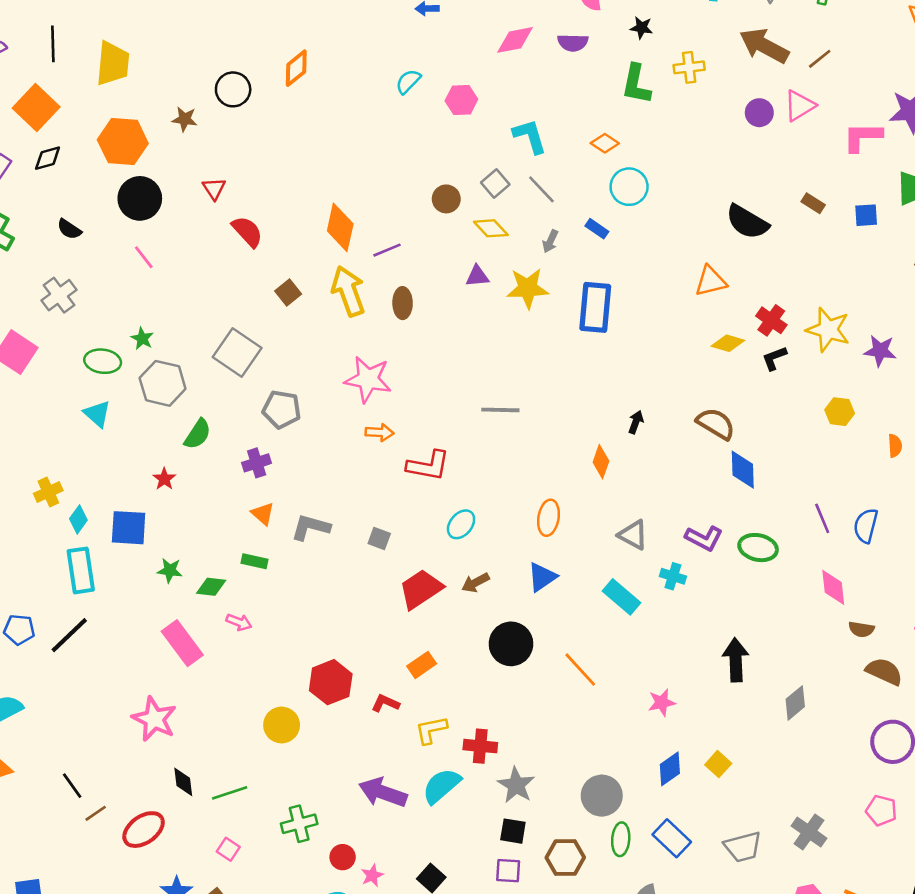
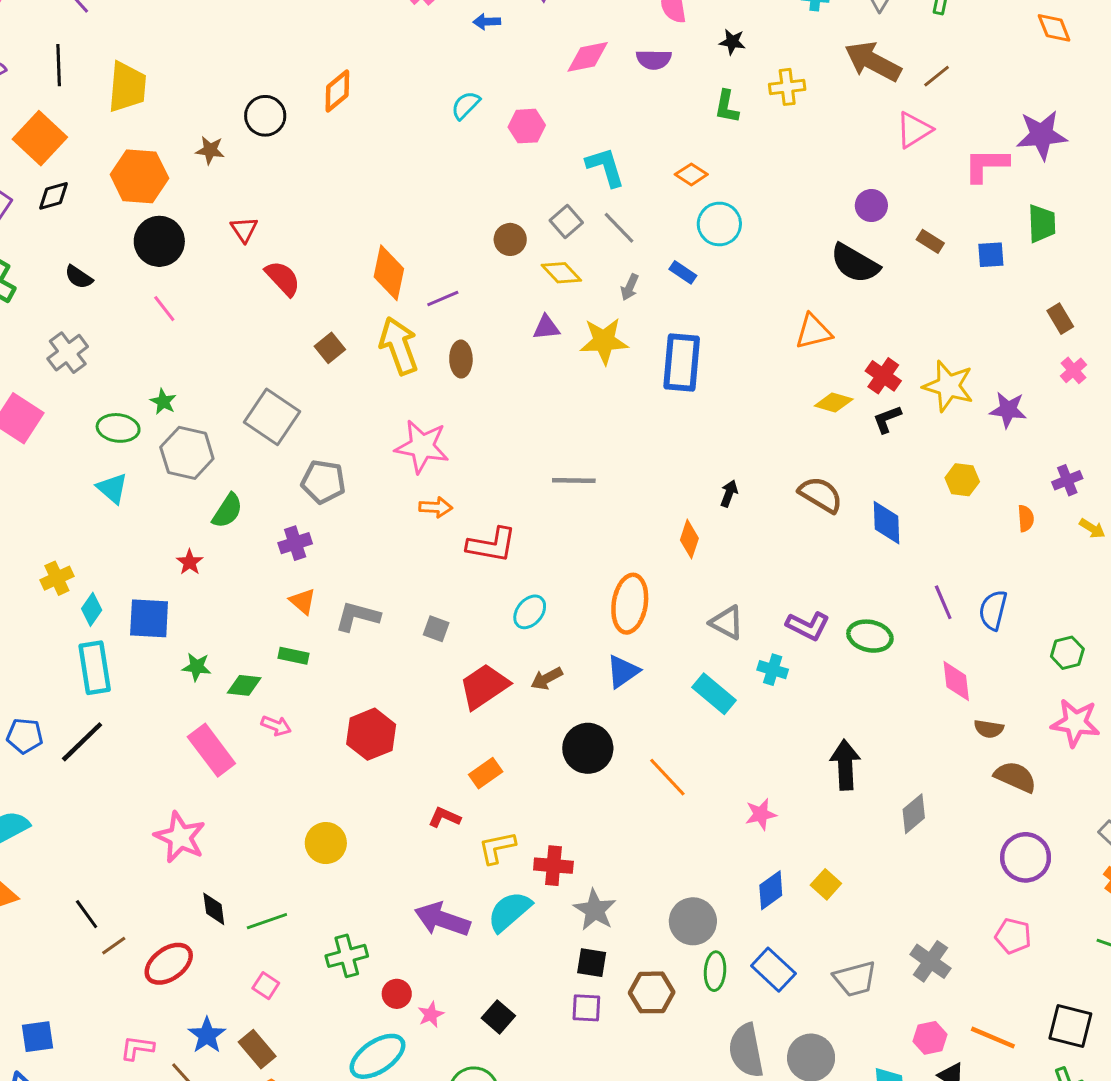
green L-shape: (636, 84) -> (727, 107), size x0.7
purple circle: (759, 113) -> (871, 206), moved
blue diamond: (743, 470) -> (886, 523), moved
orange ellipse: (548, 518) -> (630, 604), size x1.4
red hexagon: (331, 682) -> (371, 734), moved

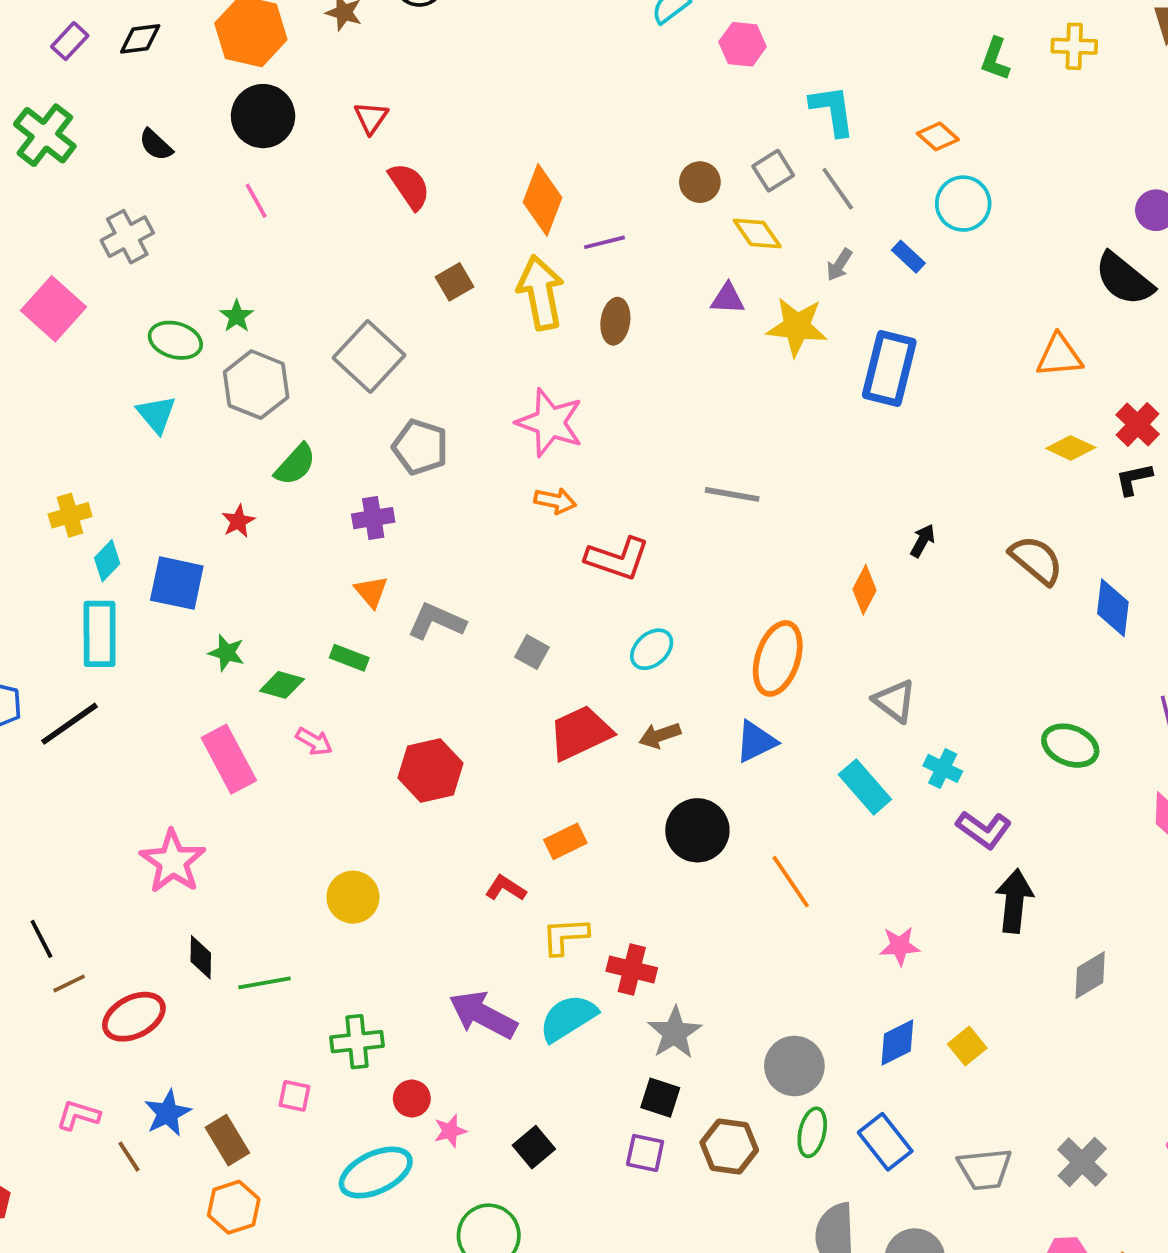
purple L-shape: (808, 626) -> (984, 830), moved
pink square: (266, 986) -> (295, 1096), moved, turned -30

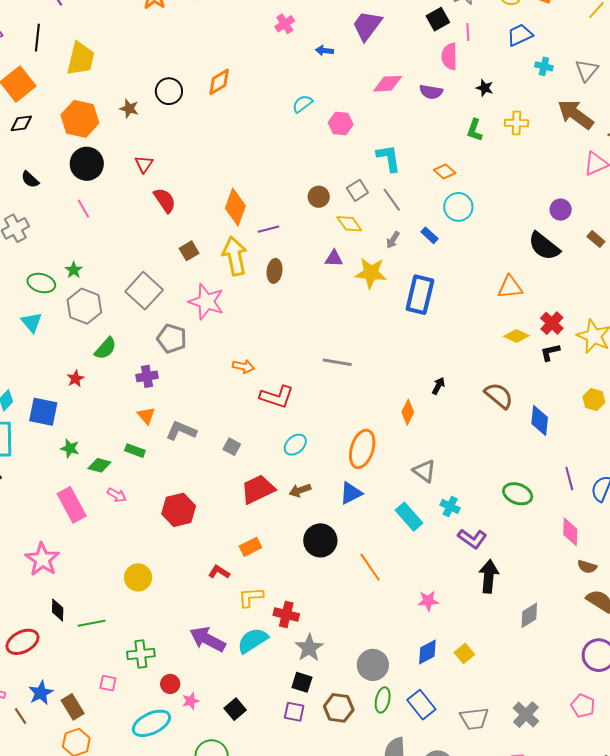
pink star: (550, 423) -> (206, 302), moved

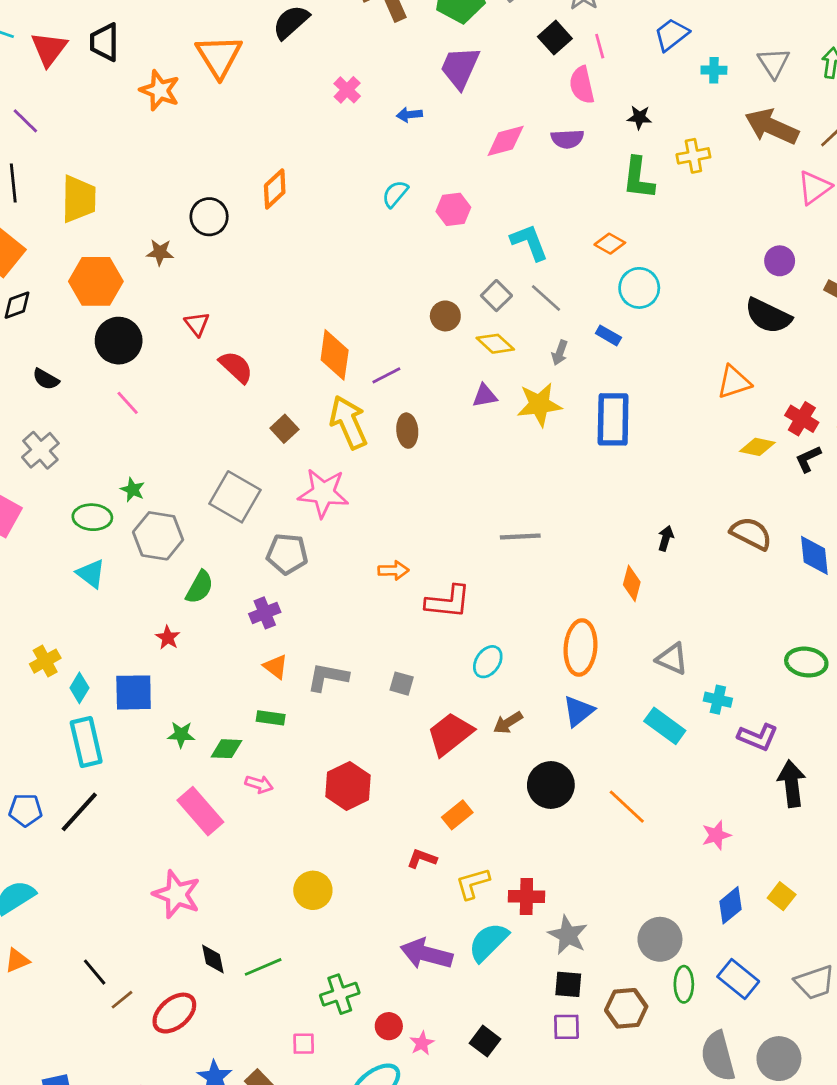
green L-shape: (475, 130) -> (638, 178), size x1.4

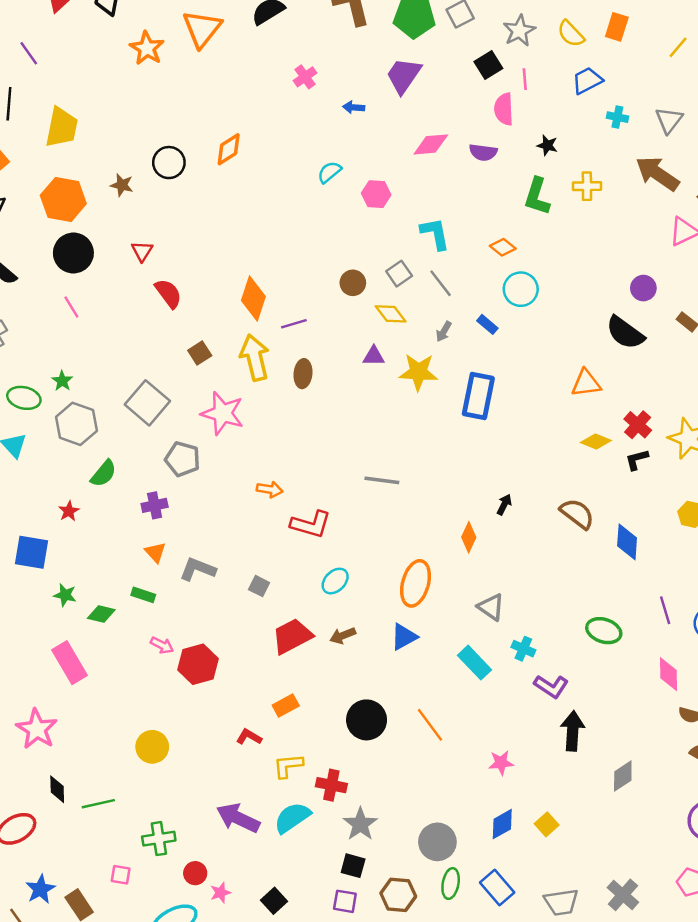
pink arrow: (259, 784) -> (162, 645), moved
black circle: (551, 785) -> (367, 720), moved

